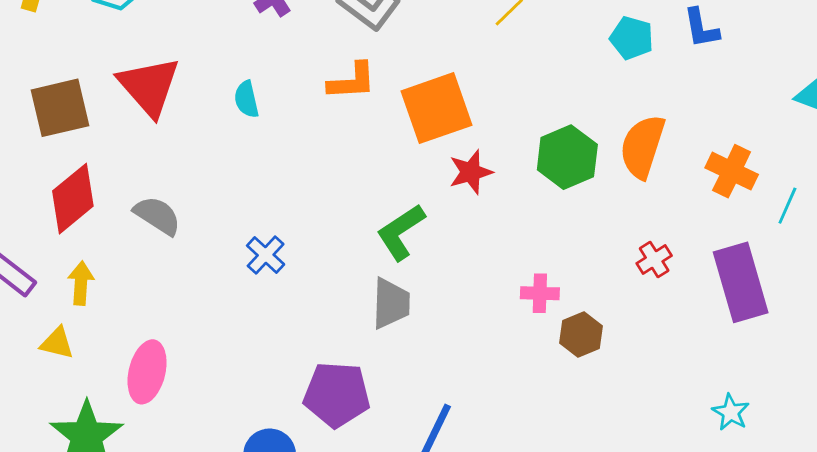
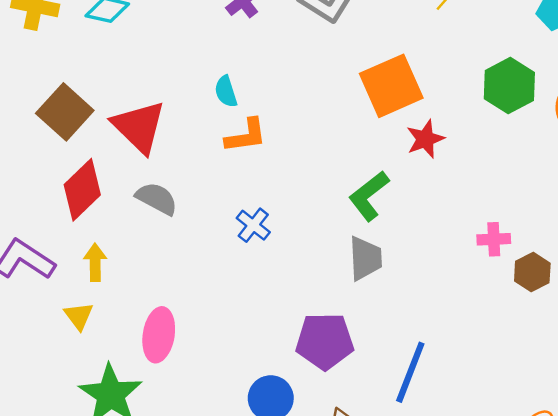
orange L-shape: (352, 81) -> (246, 136), moved
red triangle: (149, 86) -> (139, 127), moved
brown square: (60, 108) -> (65, 112), turned -30
green hexagon: (567, 157) -> (509, 86), moved
yellow triangle: (57, 343) -> (79, 316), turned 44

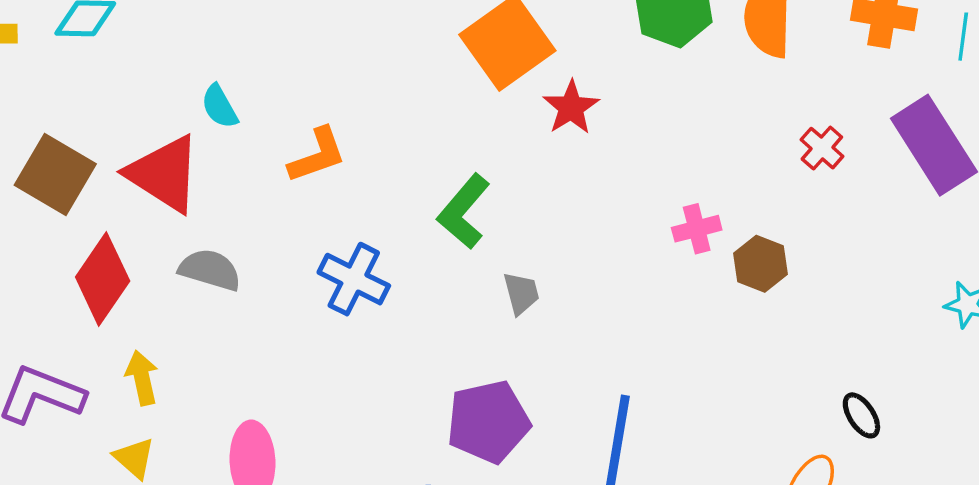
cyan semicircle: (226, 92) -> (219, 107), moved
green L-shape: (369, 196) -> (464, 211), moved
blue cross: (253, 225) -> (354, 279), size x1.4
gray trapezoid: (365, 258) -> (521, 293), size x0.7

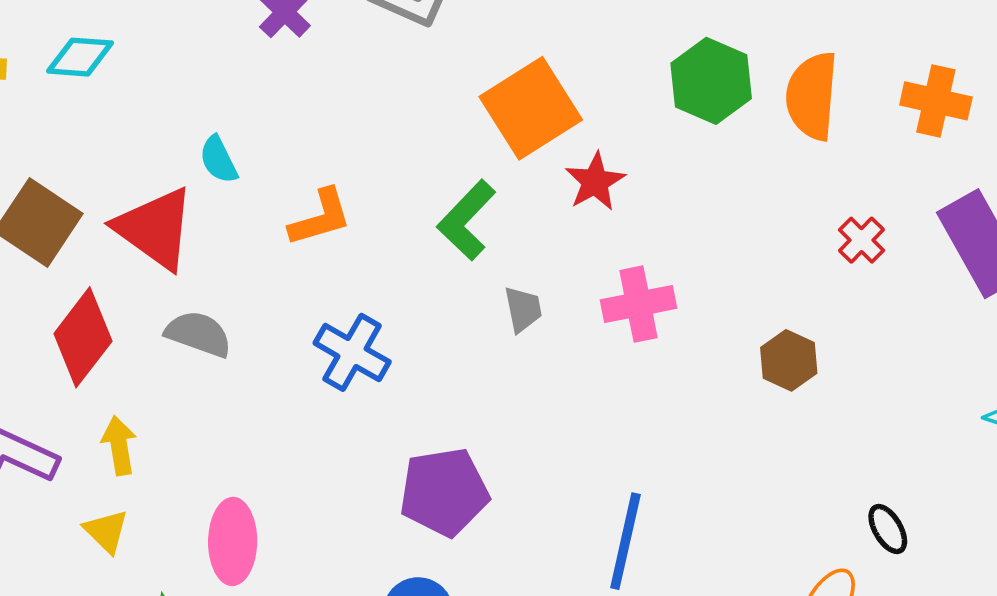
green L-shape: (464, 211) -> (467, 220), moved
pink cross: (697, 229) -> (638, 304), moved, size x1.4
gray trapezoid: (521, 293) -> (523, 309), moved
purple pentagon: (488, 422) -> (444, 492), moved

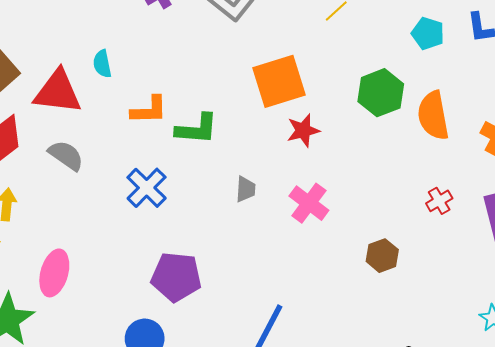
orange semicircle: (812, 96) -> (433, 116), turned -30
green L-shape: (467, 220) -> (197, 129), moved, turned -144
red triangle: (155, 228) -> (58, 92), turned -44
pink cross: (638, 304) -> (309, 203), turned 33

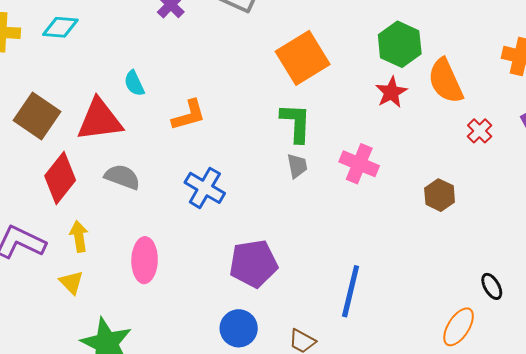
orange semicircle: (433, 116) -> (445, 81), moved
green L-shape: (197, 129) -> (296, 123), moved, turned -78
red star: (303, 130) -> (391, 92), moved
pink ellipse: (54, 273) -> (145, 260), moved

